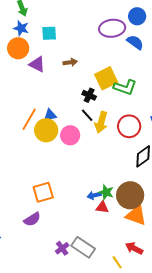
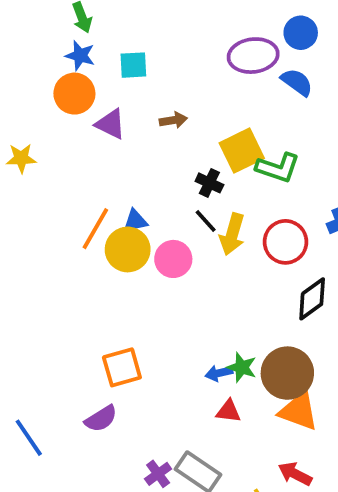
red triangle: (102, 207) -> (228, 411), moved

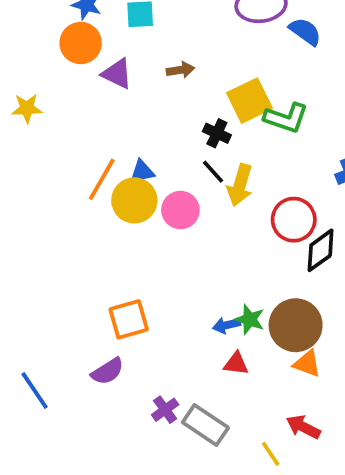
red circle: (285, 242) -> (294, 220), moved
orange triangle: (299, 411) -> (307, 364), size x0.7
purple cross: (158, 474) -> (165, 410), moved

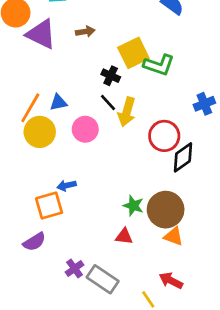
purple triangle: (117, 74) -> (41, 34), size x1.4
yellow circle: (134, 200) -> (40, 132), moved
blue arrow: (226, 325) -> (66, 185), moved

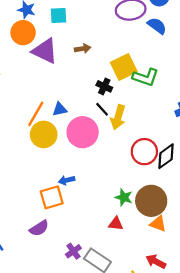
pink circle: (85, 129) -> (83, 132), size x1.4
red circle: (164, 136) -> (144, 152), moved

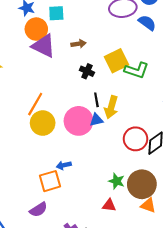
orange circle: (23, 33) -> (36, 29), moved
black cross: (104, 86) -> (87, 71), moved
blue triangle: (60, 109) -> (96, 120), moved
black line: (102, 109) -> (96, 100), turned 32

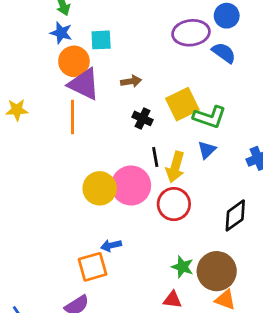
orange line: (35, 104) -> (73, 117), moved, turned -30
blue triangle: (96, 120) -> (207, 150), moved, turned -32
yellow circle: (43, 123) -> (100, 188), moved
red circle: (136, 139) -> (174, 204), moved

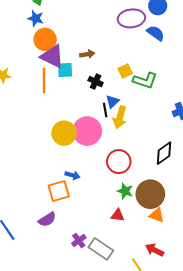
cyan square: (101, 40) -> (65, 70), moved
yellow square: (182, 104) -> (125, 71), size x0.6
blue triangle: (207, 150) -> (112, 102), moved
red circle: (174, 204) -> (119, 162), moved
blue arrow: (111, 245) -> (72, 175), turned -152

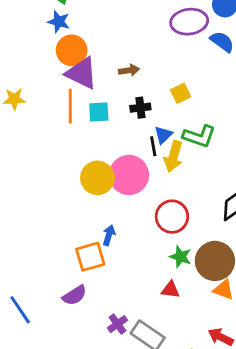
cyan square: (65, 70) -> (99, 112), moved
green L-shape: (145, 80) -> (199, 136), moved
black cross: (96, 82) -> (140, 108), turned -32
blue arrow: (72, 175) -> (109, 235), turned -88

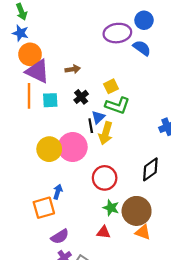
black cross: (140, 108) -> (81, 97), turned -32
green L-shape: (199, 136) -> (117, 105), moved
purple semicircle: (74, 295) -> (60, 236), moved

